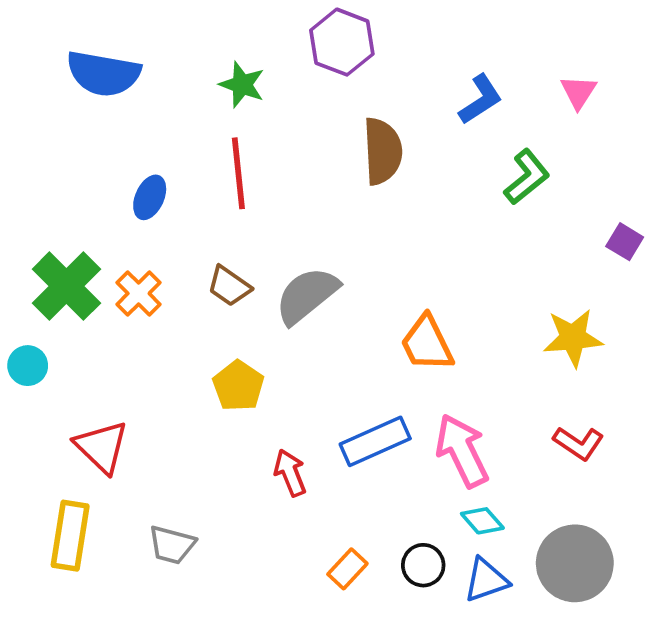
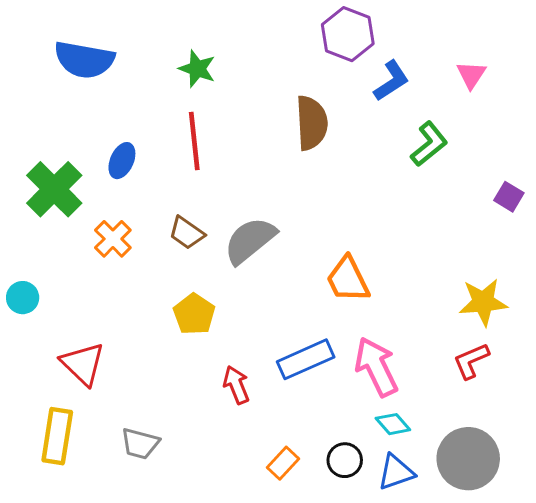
purple hexagon: (342, 42) -> (348, 34), moved
green cross: (66, 286) -> (54, 189), moved
yellow star: (573, 338) -> (483, 302), moved
red L-shape: (578, 443) -> (471, 361), turned 123

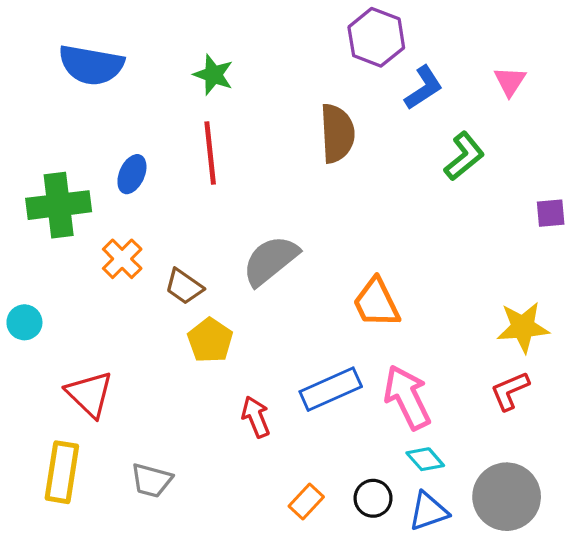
green cross: (54, 189) -> (59, 205), turned 38
purple square: (509, 197) -> (551, 213), turned -36
brown trapezoid: (187, 233) -> (184, 287), moved

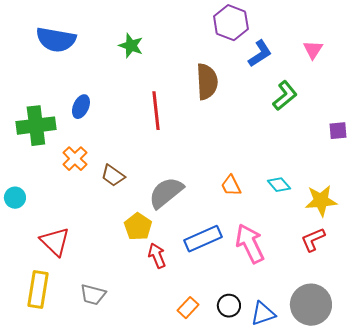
red line: (210, 153) -> (156, 111), moved
gray semicircle: (270, 260) -> (166, 193), moved
orange trapezoid: (376, 303) -> (231, 186), size x0.7
yellow pentagon: (210, 340) -> (138, 227), moved
cyan diamond: (425, 459) -> (279, 185), moved

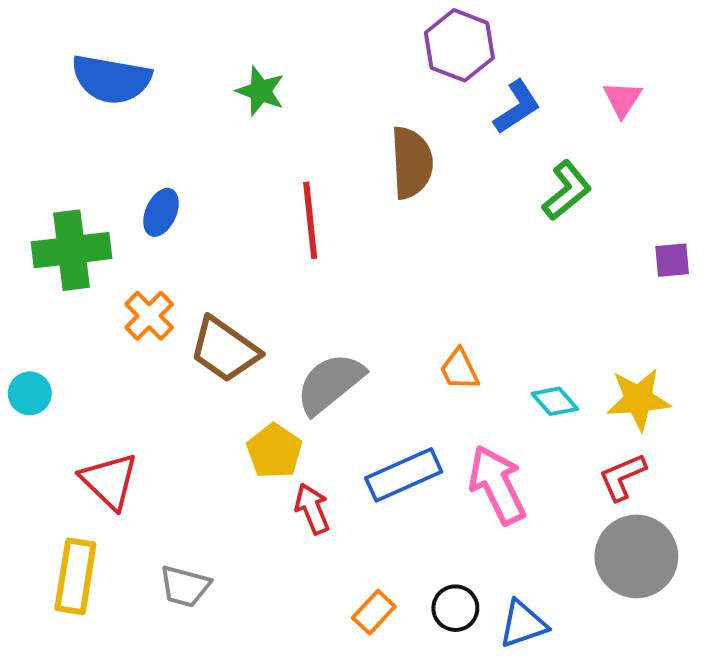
brown trapezoid: (113, 176) -> (225, 350), size x1.5
cyan diamond: (279, 185) -> (555, 401), moved
gray circle: (311, 305) -> (636, 556), moved

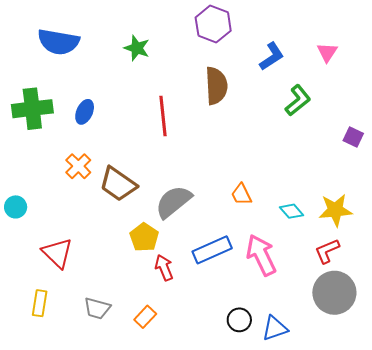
purple hexagon: (459, 45) -> (213, 24), moved
green cross: (72, 250) -> (32, 109), moved
purple square: (672, 260) -> (353, 137), turned 30
yellow rectangle: (75, 576) -> (40, 303), size x0.7
orange rectangle: (374, 612) -> (145, 317), moved

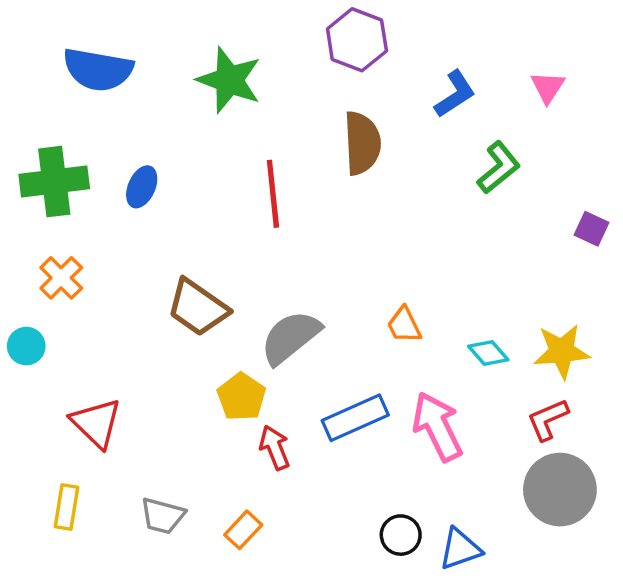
green star: (137, 48) -> (229, 80), size x1.5
orange cross: (78, 166) -> (61, 278), moved

